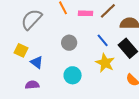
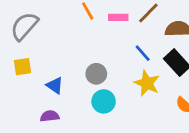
gray semicircle: (31, 19) -> (24, 26), moved
gray circle: (69, 43) -> (96, 74), moved
yellow square: (21, 50) -> (22, 67), moved, turned -32

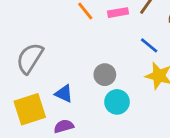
gray semicircle: (24, 26) -> (30, 58), moved
yellow square: (22, 67) -> (30, 109), moved, size x1.6

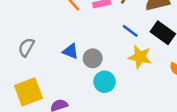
gray semicircle: (30, 58) -> (26, 47), size x0.7
blue triangle: (64, 94) -> (71, 51), moved

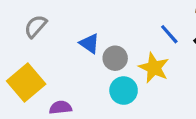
yellow star: (140, 57) -> (154, 68), moved
yellow square: (29, 92) -> (26, 83), turned -32

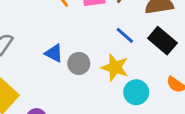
cyan circle: (124, 91) -> (136, 92), moved

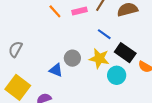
black rectangle: (162, 41) -> (125, 53), moved
blue triangle: (54, 53) -> (56, 70), moved

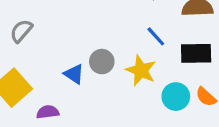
black rectangle: (125, 53) -> (196, 53), moved, turned -48
cyan circle: (117, 75) -> (176, 97), moved

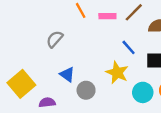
gray semicircle: (21, 31) -> (55, 39), moved
gray circle: (102, 62) -> (86, 90), moved

